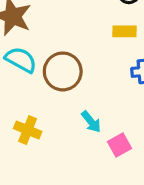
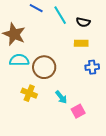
cyan semicircle: (21, 60) -> (19, 60), turned -30
yellow cross: (28, 130) -> (29, 93), moved

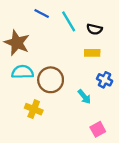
blue cross: (92, 67) -> (105, 80), turned 32
cyan arrow: (61, 97) -> (84, 97), moved
pink square: (78, 111) -> (98, 129), moved

